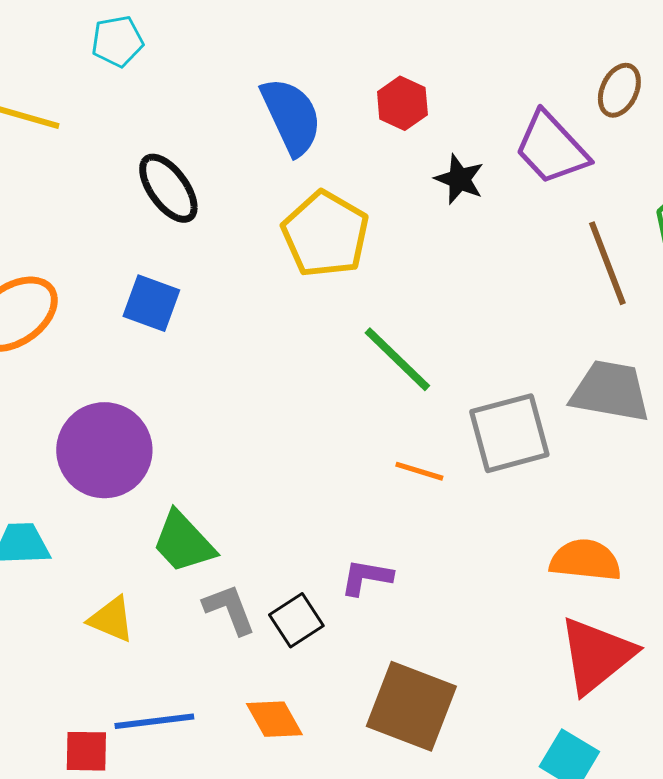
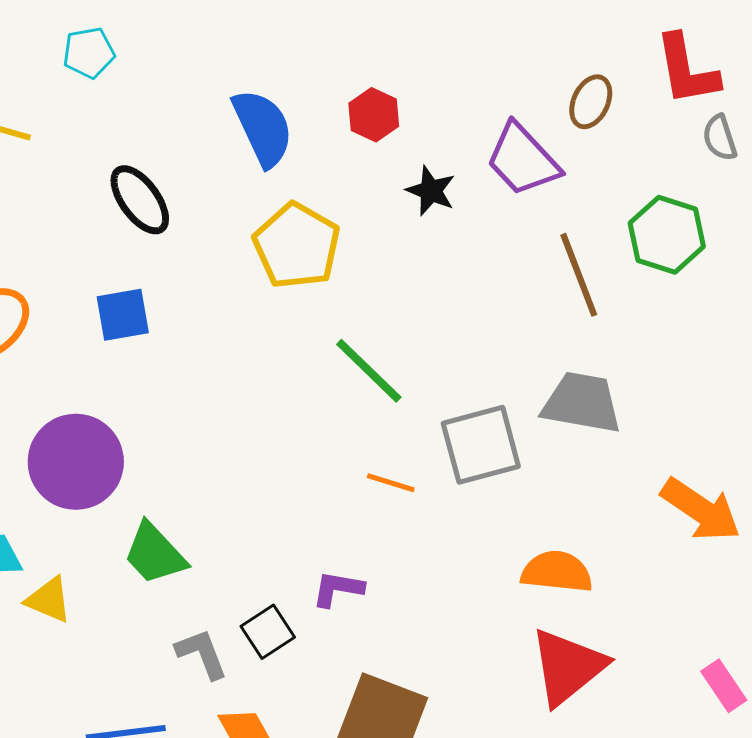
blue square: (151, 303) -> (123, 315), turned -30
gray L-shape: (229, 609) -> (202, 654), moved
yellow triangle: (111, 619) -> (49, 600), moved

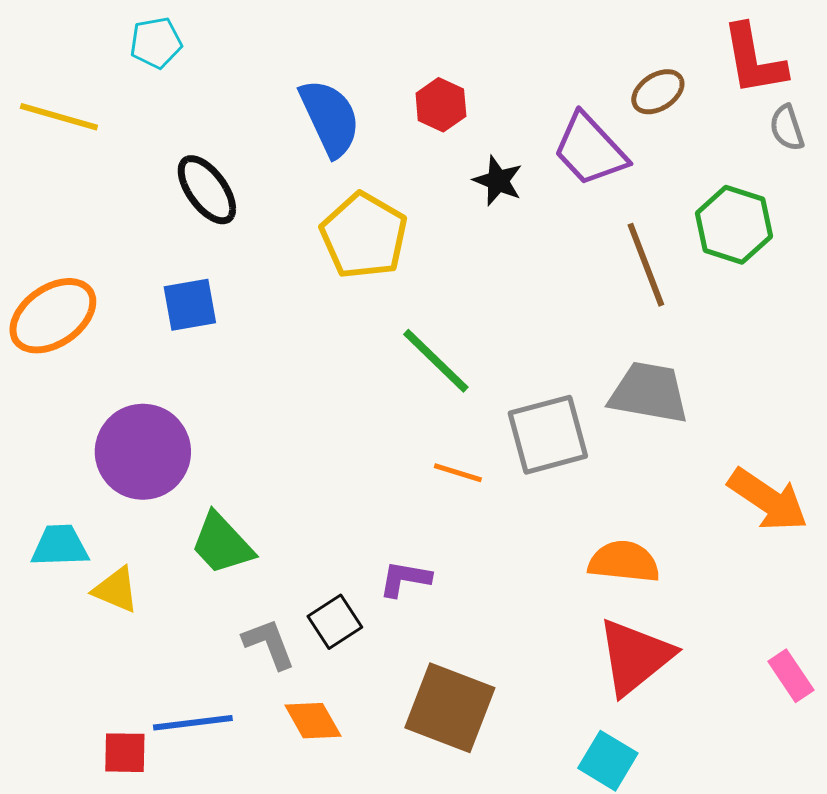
brown ellipse: (591, 102) -> (658, 92), turned 32

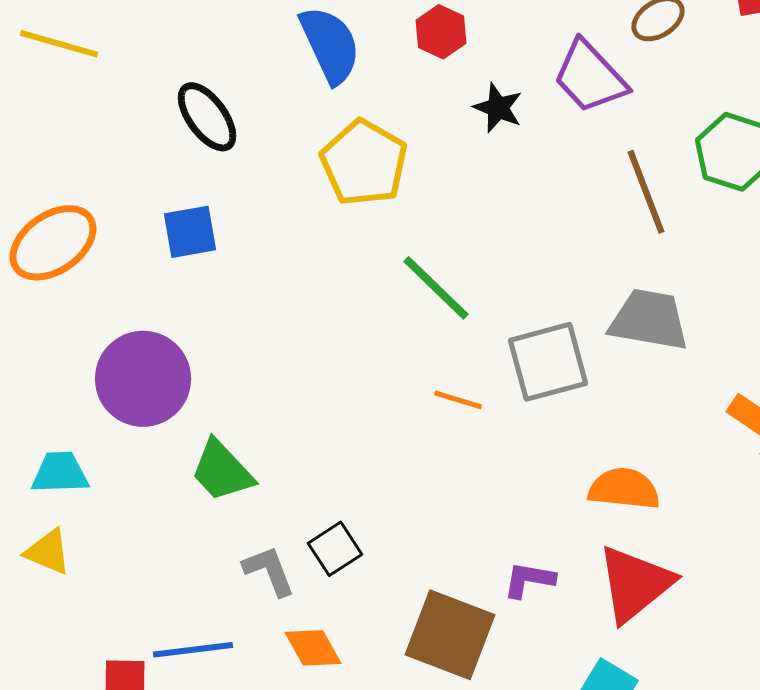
purple L-shape: (405, 579) -> (529, 580), moved
yellow triangle: (116, 590) -> (48, 552), moved

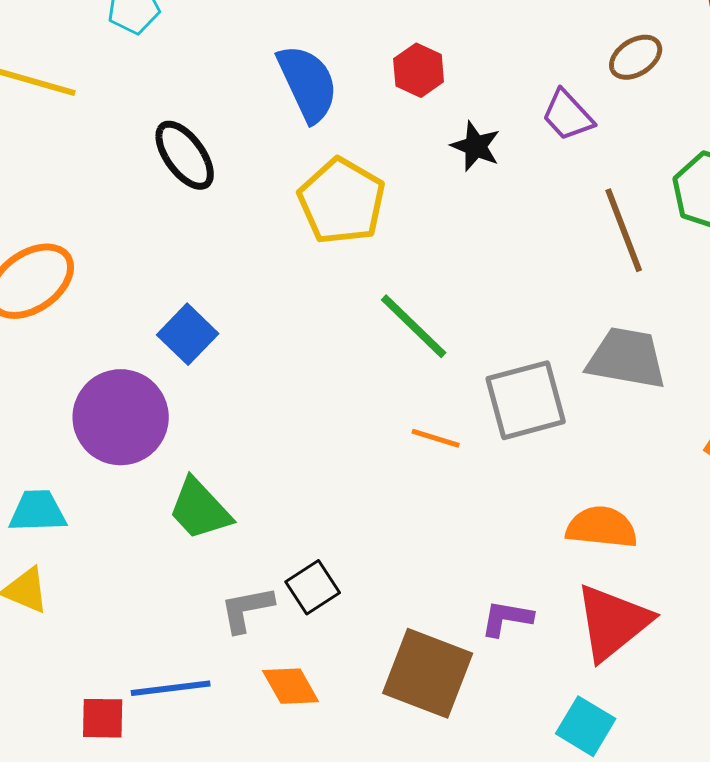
purple trapezoid: (590, 77) -> (568, 115), size x0.7
blue square: (190, 232) -> (188, 334), moved, turned -36
gray L-shape: (269, 571) -> (247, 609), turned -80

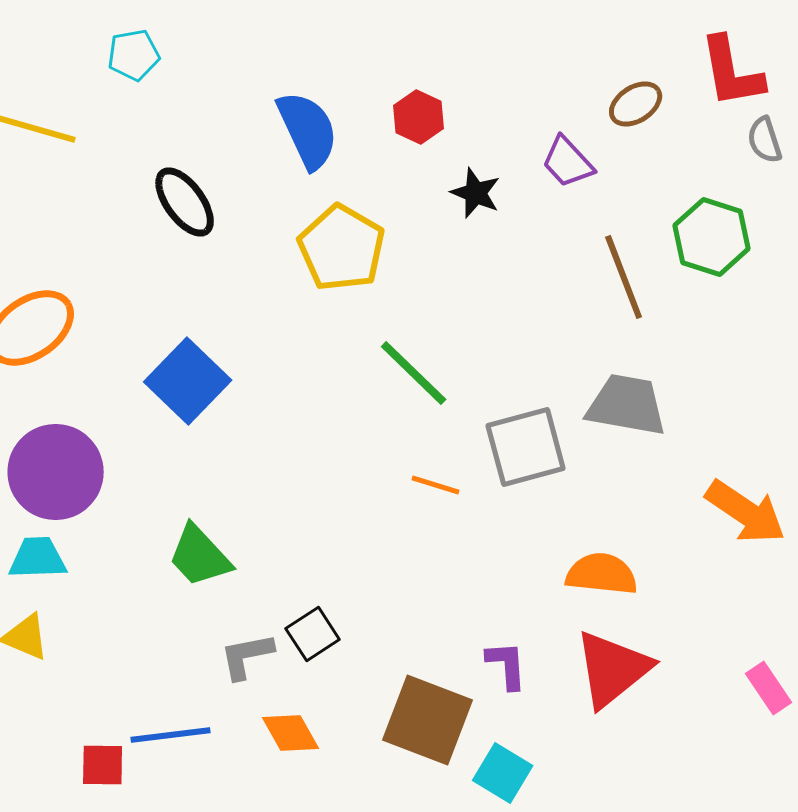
blue square: (188, 334) -> (188, 381), size x1.4
purple circle: (121, 417) -> (56, 472), moved
purple L-shape: (507, 618) -> (507, 665), turned 76
cyan square: (586, 726) -> (503, 773), moved

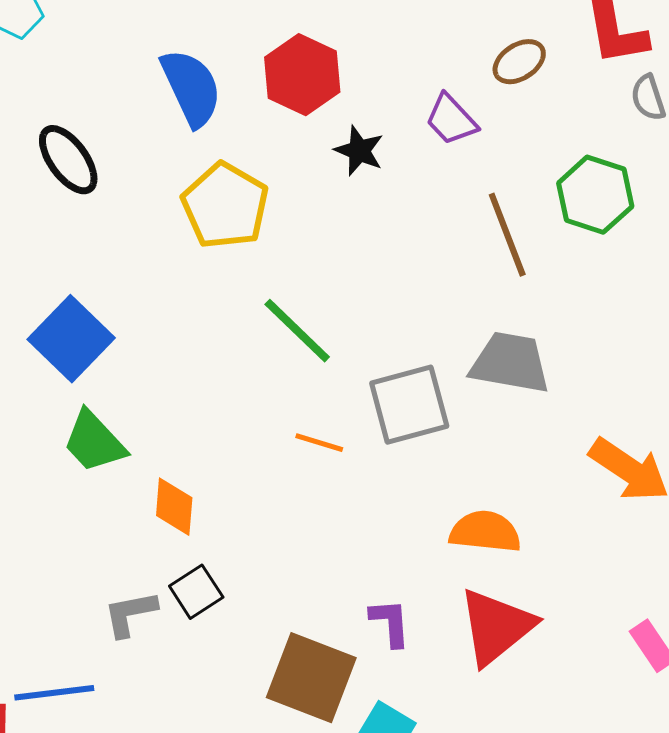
red hexagon: (419, 117) -> (302, 75), size x1.5
green trapezoid: (200, 556) -> (94, 442), moved
orange diamond: (291, 733) -> (174, 507), moved, turned 34

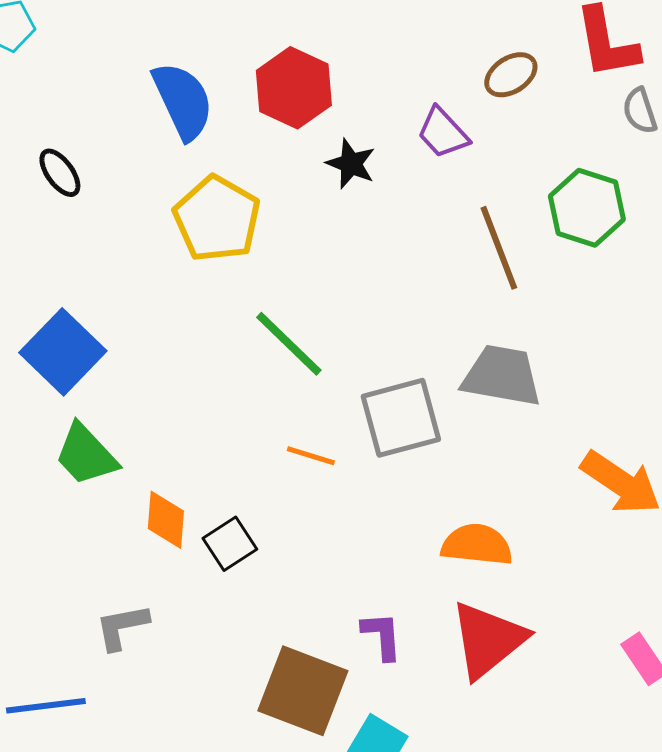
black ellipse: (68, 160) -> (60, 173), size x0.7
black square: (196, 592) -> (230, 544), moved

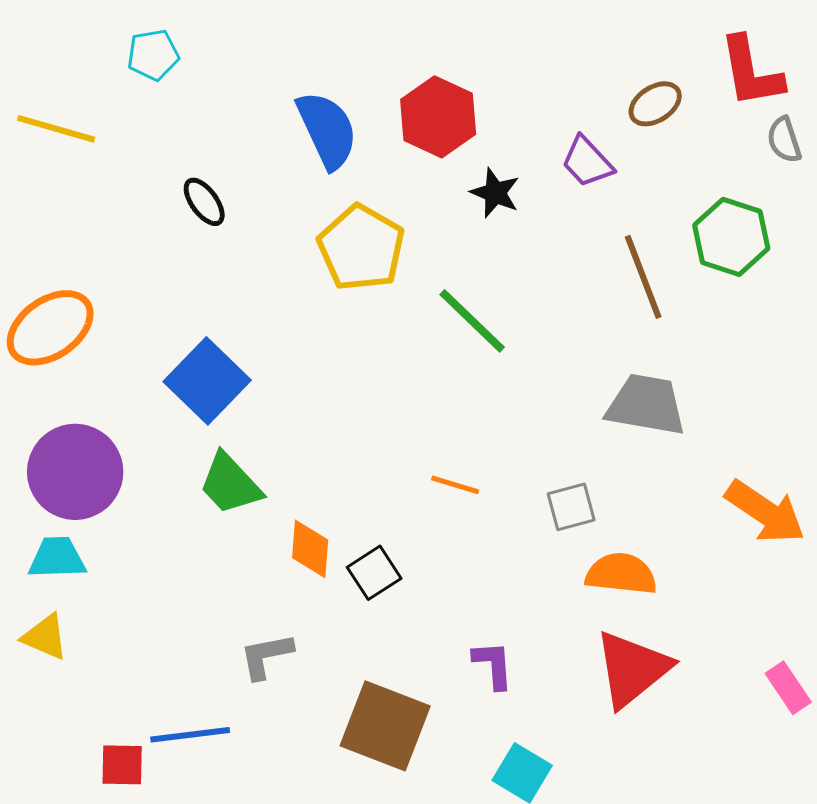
green line: (289, 344) -> (472, 321), moved
gray square: (401, 418) -> (571, 507), moved, size x0.6
purple L-shape: (382, 636) -> (493, 665), moved
brown square: (303, 691) -> (385, 726), moved

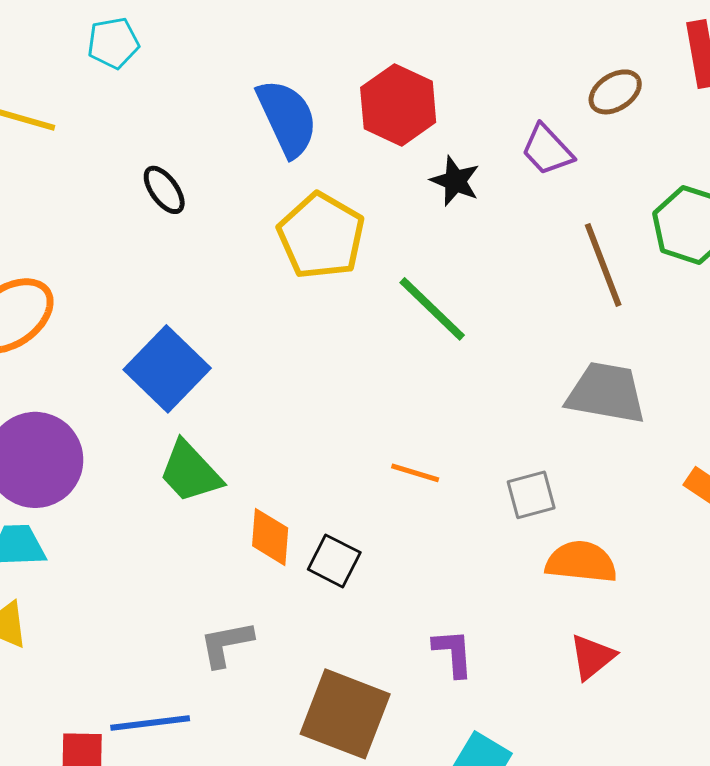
black square: (374, 573) -> (334, 561), turned -30
red triangle: (632, 669) -> (592, 657), size x0.6

